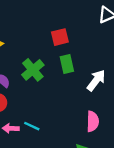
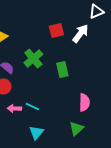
green rectangle: (67, 64) -> (62, 70), moved
white arrow: (96, 80) -> (80, 34), moved

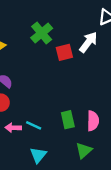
red square: (56, 30) -> (64, 52), moved
green cross: (33, 58) -> (42, 33), moved
green rectangle: (62, 70) -> (68, 120), moved

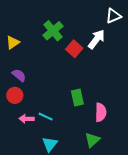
red square: (64, 52) -> (74, 49), turned -35
green rectangle: (68, 120) -> (77, 98), moved

